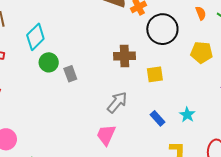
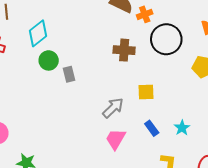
brown cross: (124, 56) -> (124, 50), moved
yellow square: (155, 74) -> (146, 92), moved
pink trapezoid: (106, 135) -> (116, 139), moved

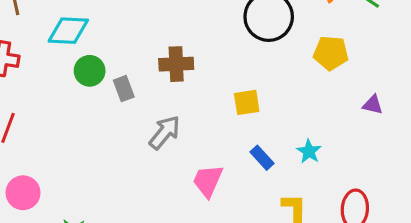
cyan diamond: (38, 33) -> (68, 31), turned 48
brown cross: (124, 50) -> (176, 64), moved
gray arrow: (113, 108) -> (165, 132), moved

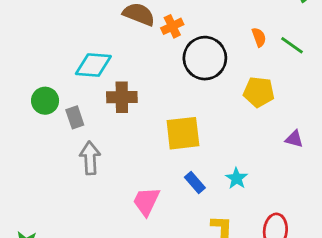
cyan diamond: (68, 31) -> (93, 65), moved
yellow square: (247, 102) -> (183, 133), size x1.5
gray arrow: (165, 132) -> (90, 158), moved, turned -44

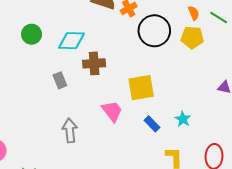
yellow pentagon: (259, 92) -> (192, 37), moved
green circle: (45, 101) -> (32, 34), moved
gray arrow: (90, 158) -> (70, 130), moved
pink trapezoid: (146, 201) -> (112, 111), moved, turned 120

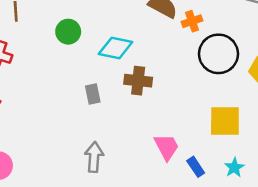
yellow square: (141, 88) -> (225, 121), moved
pink trapezoid: (112, 111) -> (166, 147), moved

